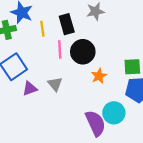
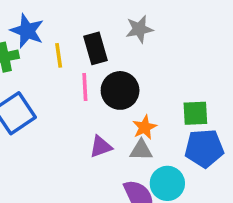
gray triangle: (55, 84) -> (141, 150), moved, turned -49
purple triangle: (30, 89) -> (101, 147), moved

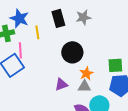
black rectangle: (95, 48) -> (58, 18), moved
pink line: (85, 87) -> (20, 50), moved

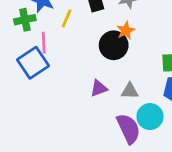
yellow line: (37, 32) -> (67, 18), turned 32
orange star: (86, 73) -> (126, 30), moved

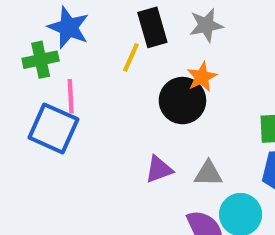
yellow line: (67, 18) -> (131, 58), moved
blue square: (33, 63) -> (53, 128), turned -32

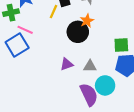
pink line: (71, 96) -> (25, 30), turned -63
blue square: (53, 128) -> (17, 45), turned 35

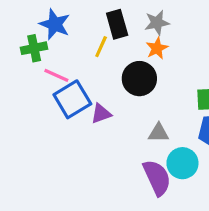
orange star: (87, 21) -> (157, 48), moved
blue square: (17, 45) -> (72, 99), moved
purple triangle: (67, 64) -> (101, 114), moved

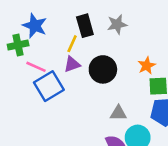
orange star: (157, 48) -> (147, 66), moved
purple triangle: (101, 114) -> (72, 64), moved

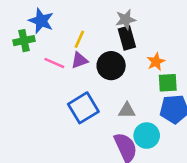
black rectangle: (85, 26) -> (127, 38), moved
pink line: (36, 67) -> (54, 63), moved
blue square: (49, 86) -> (83, 108), moved

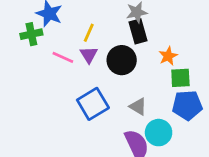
purple triangle: (79, 60) -> (89, 55), turned -42
gray triangle: (127, 110) -> (138, 107), turned 30

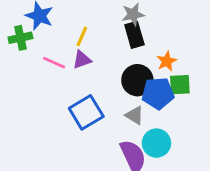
purple triangle: (89, 55) -> (82, 60), turned 42
black circle: (122, 60) -> (137, 80), moved
blue pentagon: (187, 105) -> (158, 93), moved

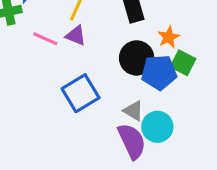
purple triangle: (82, 60) -> (76, 36), turned 42
green square: (180, 85) -> (183, 63), turned 30
gray triangle: (134, 115) -> (133, 111), moved

